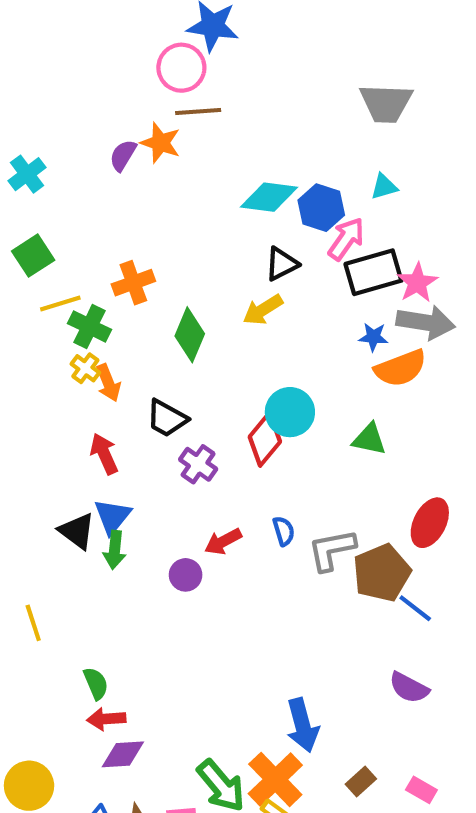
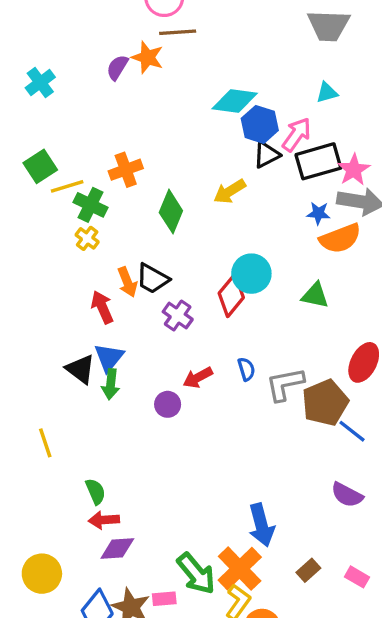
blue hexagon: (321, 208) -> (260, 124), moved
green square: (33, 256) -> (40, 166), moved
black triangle: (282, 264) -> (266, 155), moved
orange arrow: (108, 383) -> (127, 282), moved

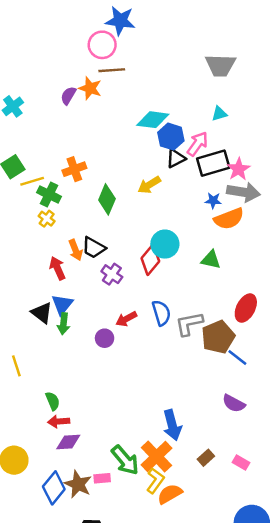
blue semicircle: (246, 369) -> (161, 313), size x1.5

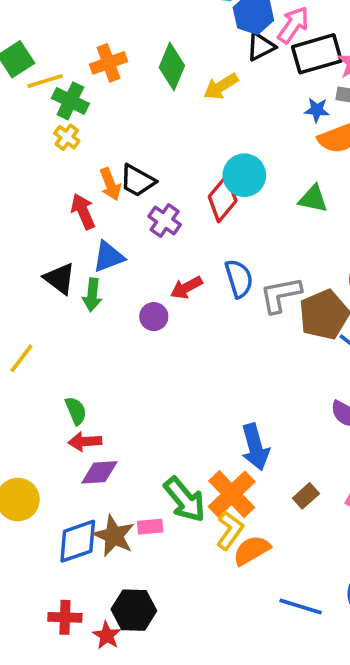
green diamond: (107, 199) -> (172, 66), moved
blue triangle: (62, 304) -> (108, 257), moved, turned 30
yellow line: (16, 366) -> (21, 358), turned 55
blue diamond: (54, 488) -> (78, 541), turned 32

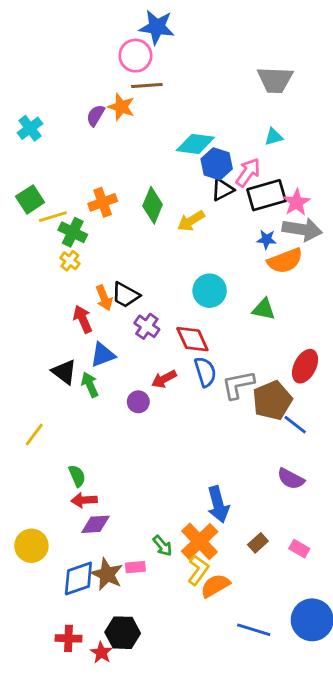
red diamond: (223, 199) -> (192, 339), moved, turned -64
green arrow: (92, 295) -> (90, 385), turned 150
green arrow: (185, 500) -> (163, 546), size x0.6

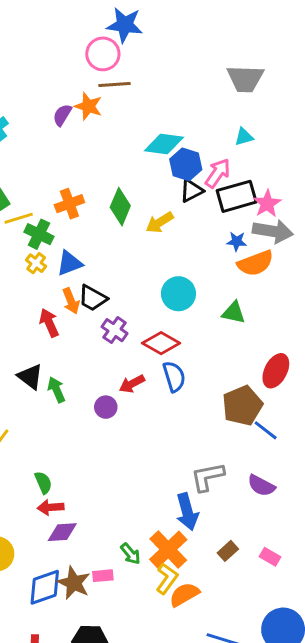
red diamond: (192, 339) -> (161, 343), turned -36
blue triangle: (103, 355) -> (69, 263), moved
gray L-shape: (238, 385) -> (208, 477), moved

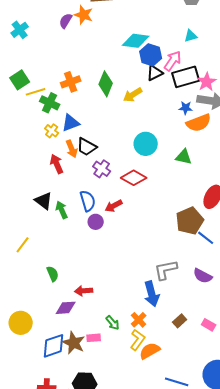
yellow cross: (36, 263) -> (52, 131), moved
blue semicircle: (174, 377) -> (88, 201), moved
red arrow: (51, 507) -> (84, 291), moved
orange cross: (168, 549) -> (139, 320), size x0.6

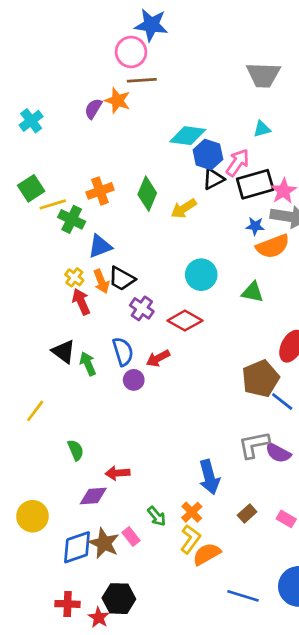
yellow cross: (52, 131) -> (74, 277), moved
gray L-shape: (166, 270) -> (254, 445), moved
pink rectangle: (94, 338) -> (131, 536), turned 56

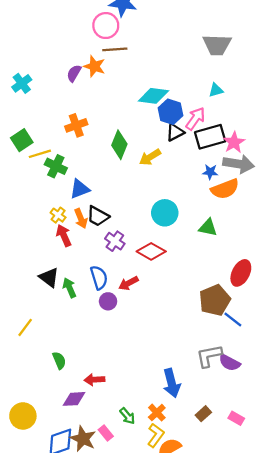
orange cross: (100, 191) -> (76, 125), moved

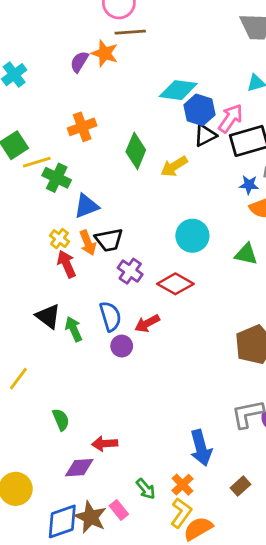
black trapezoid: (98, 216) -> (109, 240), turned -40

